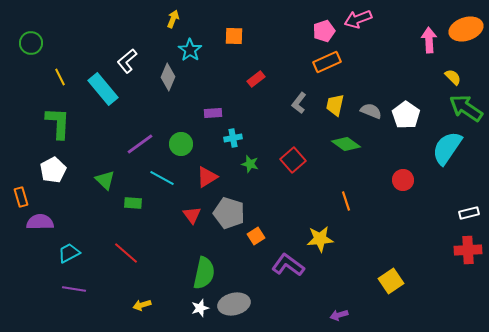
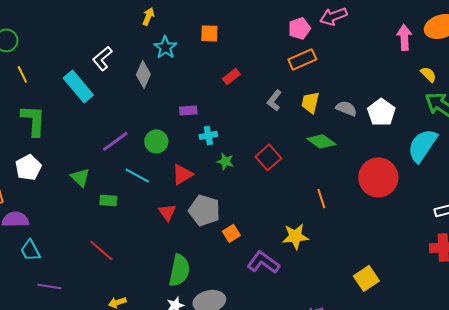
yellow line: (60, 77) -> (22, 74), moved
red circle: (403, 180) -> (378, 177), size x1.8
cyan trapezoid: (69, 253) -> (30, 250), moved, turned -90

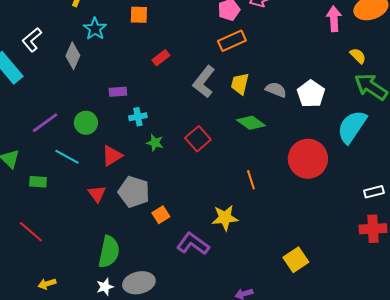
gray L-shape: (274, 100) -> (204, 82), size x1.5

